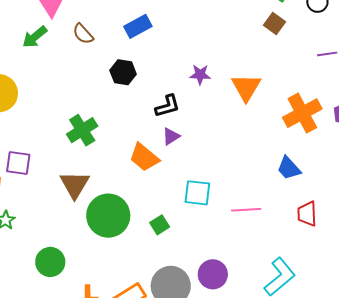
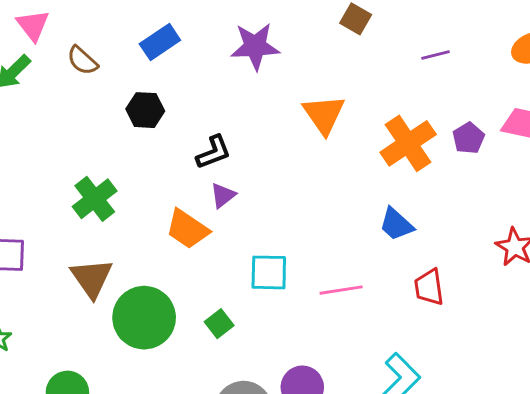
purple star: (200, 75) -> (255, 46), moved, size x1.6

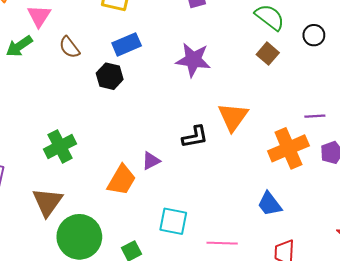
purple line: (435, 55) -> (315, 116), moved
black hexagon: (145, 110) -> (110, 76), moved
black L-shape: (214, 152) -> (195, 137), moved
orange trapezoid: (187, 229) -> (121, 180), turned -104

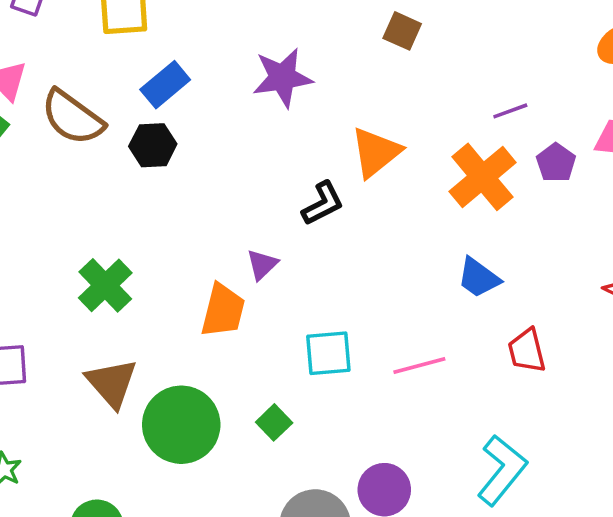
brown semicircle: (69, 47) -> (72, 117), size x1.6
orange triangle: (233, 117) -> (376, 152), turned 32

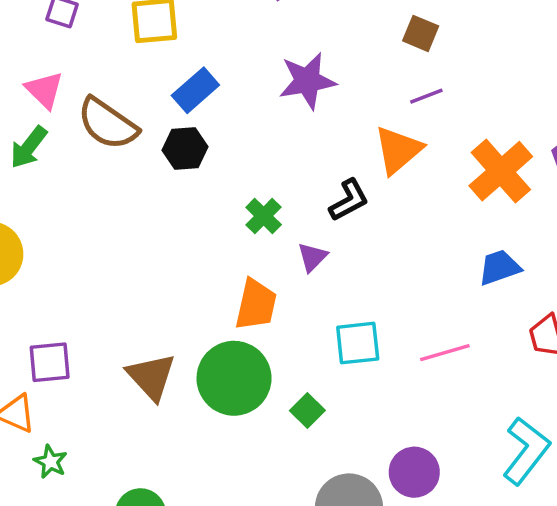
purple line: (510, 111) -> (426, 96), moved
purple triangle: (262, 265) -> (312, 257), moved
blue trapezoid: (479, 278) -> (499, 267), turned 126
green cross: (105, 285) -> (264, 216), moved, size x0.7
green circle: (181, 425) -> (234, 378), moved

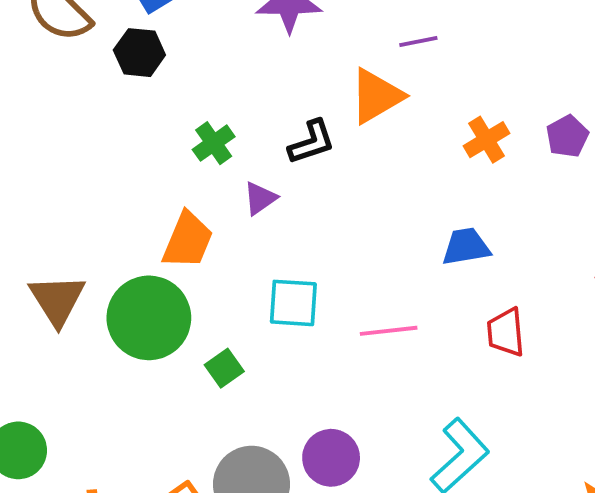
orange cross: (501, 171) -> (486, 140), size x0.6

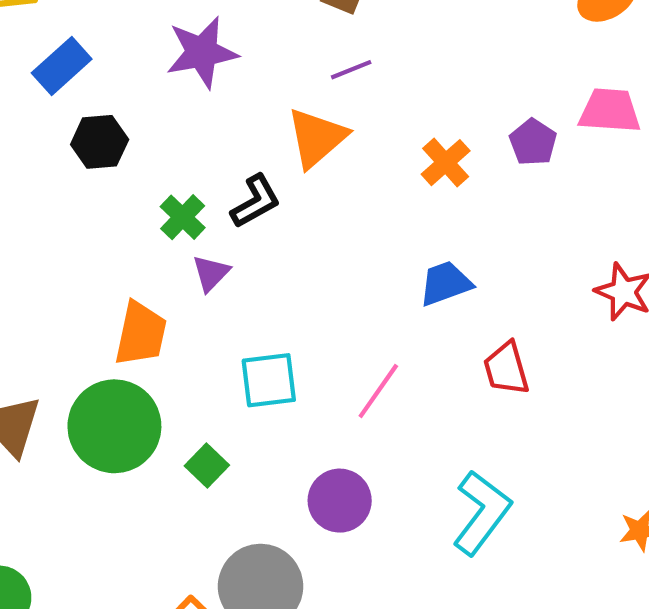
black hexagon: (139, 53) -> (100, 142), moved
green cross: (214, 143) -> (183, 217), moved
pink line: (389, 331) -> (378, 391), turned -38
purple circle: (331, 458) -> (340, 501), moved

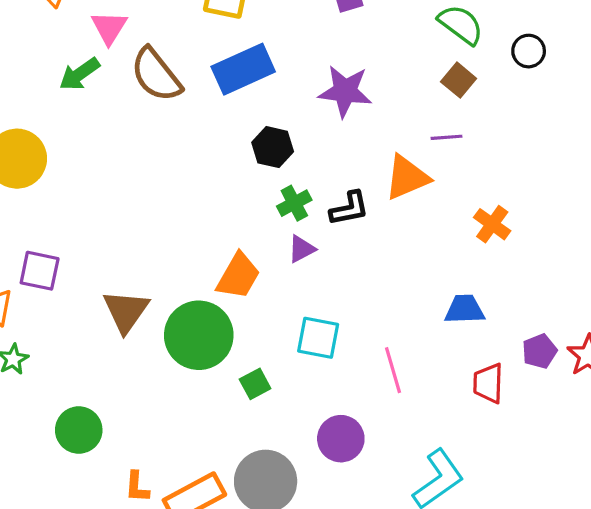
blue rectangle: (62, 66) -> (243, 69), size x1.4
black hexagon: (100, 142) -> (273, 147), moved
purple pentagon: (533, 142) -> (540, 351), moved
orange cross: (446, 163) -> (492, 224), turned -30
pink line: (378, 391) -> (393, 370), turned -69

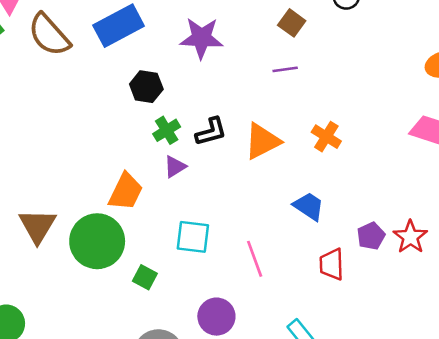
orange triangle: (407, 177) -> (262, 141), moved
blue trapezoid: (465, 309) -> (309, 206), turned 40
green square: (255, 384) -> (145, 277), turned -30

